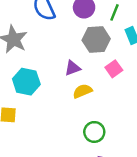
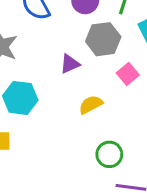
purple triangle: (73, 68) -> (70, 64), moved

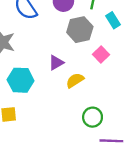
purple triangle: (70, 64) -> (56, 63), moved

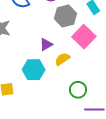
pink square: (101, 54) -> (84, 37), size x1.6
cyan hexagon: (21, 80) -> (34, 70), moved

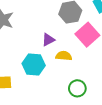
yellow semicircle: (62, 59) -> (64, 56), turned 35

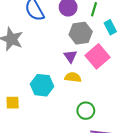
purple triangle: (48, 40) -> (70, 56), moved, turned -40

